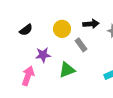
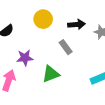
yellow circle: (62, 29) -> (43, 19), moved

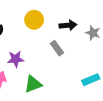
green triangle: (51, 74) -> (33, 84), moved

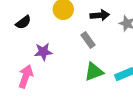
green triangle: (33, 84) -> (94, 72), moved

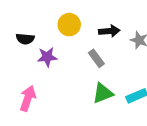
black semicircle: (23, 22) -> (25, 39), turned 42
purple star: (43, 52) -> (47, 57), moved

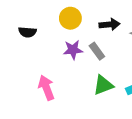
purple star: (47, 57) -> (73, 50), moved
pink arrow: (28, 98) -> (46, 88), moved, turned -40

